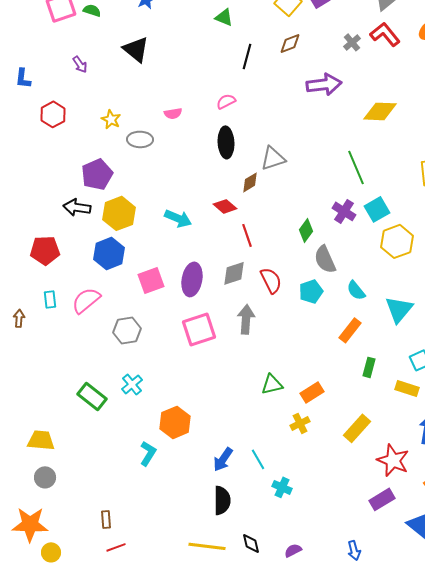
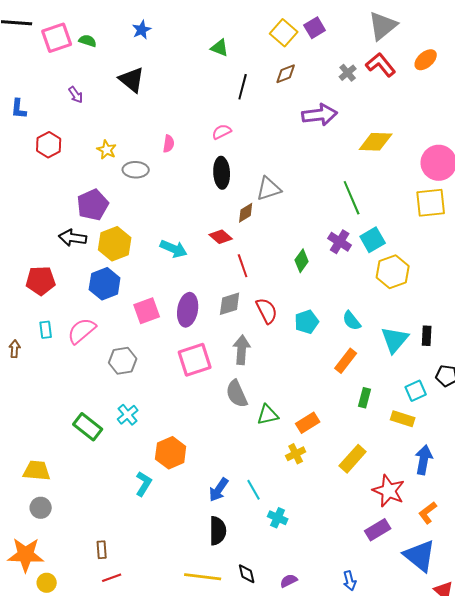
pink semicircle: (173, 113) -> (169, 144), turned -72
gray semicircle: (325, 259) -> (237, 394), moved

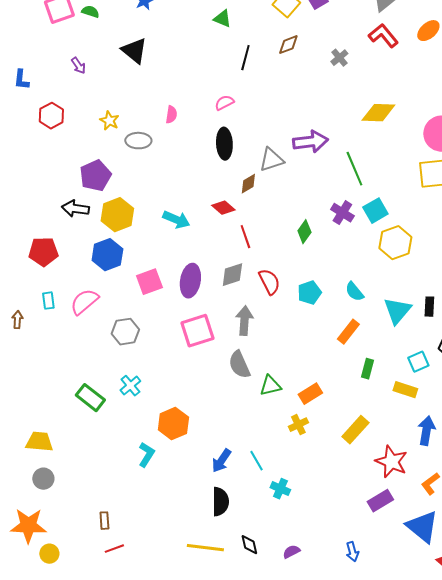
gray cross: (348, 73) -> (339, 58), moved
purple arrow: (320, 115) -> (310, 142), moved

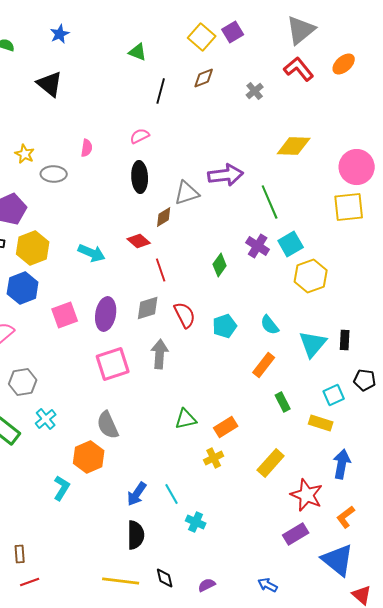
gray hexagon: (125, 332) -> (23, 382), moved
gray semicircle: (239, 365) -> (108, 425), moved
green rectangle: (367, 369) -> (283, 402), turned -42
blue arrow: (352, 552) -> (268, 585), turned 132

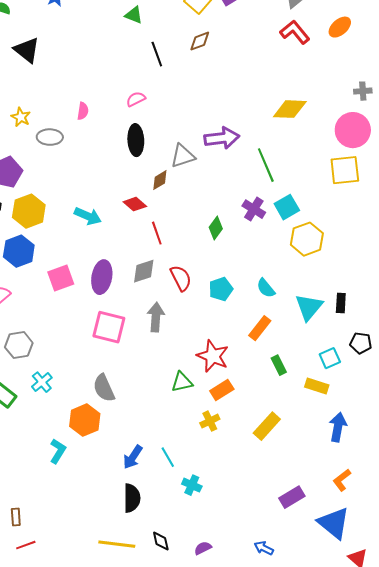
black triangle: (50, 84) -> (27, 50), moved
black line: (161, 91) -> (157, 54), turned -35
gray cross: (255, 91) -> (363, 91), moved, turned 36
pink square: (113, 364) -> (109, 327), turned 32
red star: (307, 495) -> (213, 356), moved

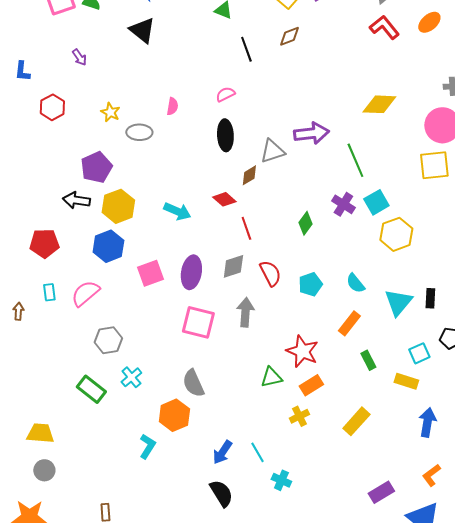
black triangle: (27, 50) -> (142, 30), moved
black semicircle: (132, 498) -> (221, 493), turned -32

